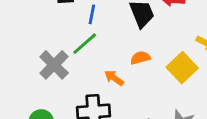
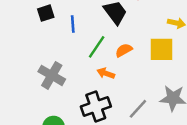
green line: (85, 44) -> (97, 47), moved
yellow square: (182, 68) -> (162, 49), turned -32

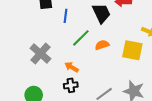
orange arrow: (106, 73) -> (72, 67), moved
black cross: (96, 106) -> (71, 85), size x0.6

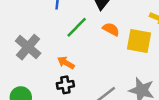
orange semicircle: (102, 45) -> (111, 29), moved, turned 48

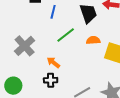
orange semicircle: (111, 29) -> (93, 40), turned -40

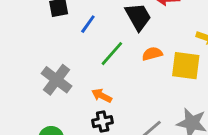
blue line: (53, 12) -> (88, 24), turned 32

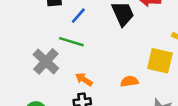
green line: (112, 54) -> (71, 42), moved, turned 60
orange semicircle: (152, 54) -> (129, 81), moved

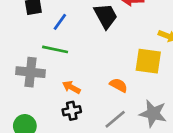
gray cross: (46, 61) -> (31, 72), turned -32
orange semicircle: (129, 81) -> (119, 85), turned 42

